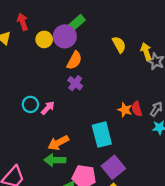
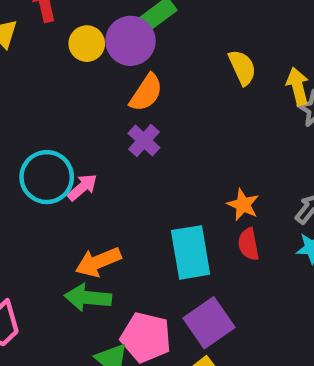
cyan circle: (30, 104) -> (47, 177), size x1.5
red semicircle: (137, 109) -> (249, 244), moved

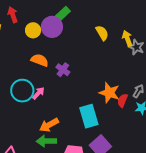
orange semicircle: (146, 93) -> (40, 60), moved, turned -96
orange star: (243, 205) -> (109, 93), size x1.5
red semicircle: (249, 244) -> (123, 100), moved, turned 40

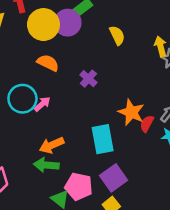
yellow circle: (33, 30) -> (43, 25), size x1.6
yellow semicircle: (102, 33) -> (117, 35), moved
purple cross: (63, 70) -> (88, 79), moved

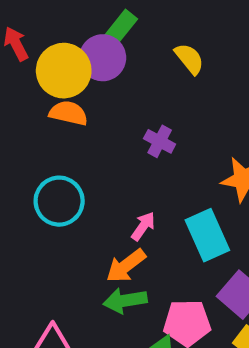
orange semicircle: (48, 63) -> (68, 113), moved
pink arrow: (42, 104) -> (143, 226), moved

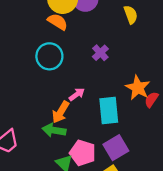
cyan circle: (59, 201) -> (49, 56), moved
orange arrow: (126, 266) -> (61, 112), turned -40

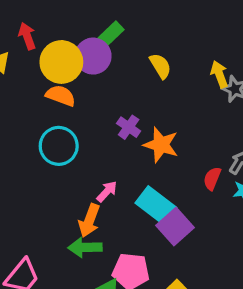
orange star: (138, 88) -> (161, 145), moved
cyan rectangle: (109, 111) -> (156, 205), turned -36
purple square: (116, 148) -> (175, 226), moved

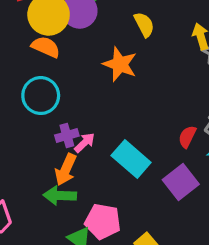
purple cross: (129, 127) -> (67, 136), moved, turned 35
orange star: (161, 145) -> (120, 64), moved
purple square: (175, 226) -> (181, 182), moved

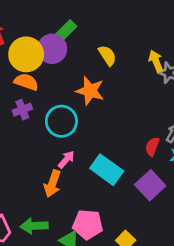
cyan circle: (41, 96) -> (61, 121), moved
purple cross: (67, 136) -> (22, 110), moved
green arrow: (60, 195) -> (34, 226), moved

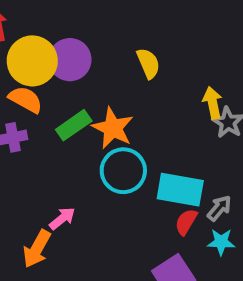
green rectangle: (65, 32) -> (74, 125), moved
yellow semicircle: (107, 55) -> (148, 63), moved
cyan circle: (61, 121) -> (123, 171), moved
cyan rectangle: (107, 170) -> (180, 190), moved, turned -36

